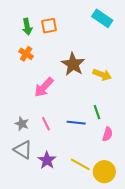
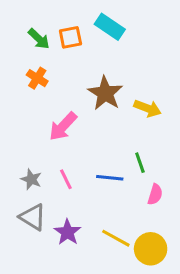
cyan rectangle: (102, 18) -> (110, 27), moved
green arrow: (27, 27) -> (39, 39), turned -35

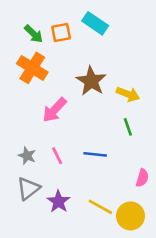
orange cross: (37, 78) -> (32, 68), size x1.6
green line: (140, 163) -> (128, 127), moved
pink semicircle: (155, 194) -> (142, 178), moved
gray triangle: (33, 217) -> (28, 188), turned 50

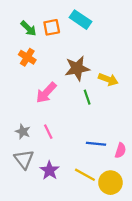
orange cross: (32, 68) -> (27, 57), size x0.7
brown star: (91, 81) -> (77, 68), turned 30
green line: (128, 127) -> (87, 97), moved
blue line: (95, 154) -> (96, 144), moved
gray triangle: (28, 188) -> (24, 159), turned -30

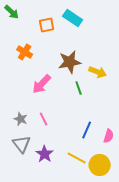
green arrow: (28, 28) -> (12, 12), moved
blue line: (96, 144) -> (87, 130), turned -72

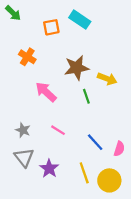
pink arrow: (42, 84) -> (46, 92), turned 90
pink line: (44, 119) -> (58, 130), moved, turned -32
blue line: (87, 130) -> (95, 142), turned -66
yellow line: (77, 158) -> (84, 173), turned 42

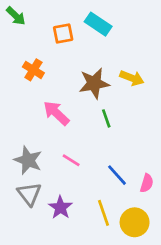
yellow arrow: (107, 79) -> (132, 78), moved
gray star: (23, 130) -> (28, 160), size x1.5

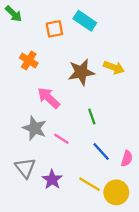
green line: (106, 118) -> (92, 117), moved
gray star: (28, 160) -> (35, 128), moved
yellow line: (104, 213) -> (89, 184), turned -40

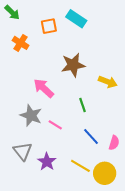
orange cross: (29, 60) -> (21, 43), moved
yellow arrow: (114, 67) -> (108, 82), moved

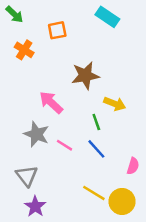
cyan rectangle: (76, 19) -> (107, 17), moved
yellow arrow: (108, 82) -> (115, 104), moved
blue line: (91, 136) -> (96, 149), moved
purple star: (47, 162) -> (35, 206), moved

